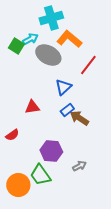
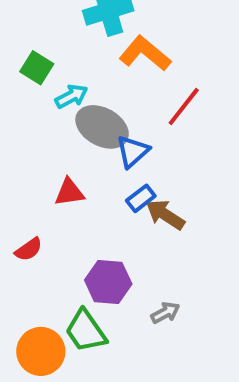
cyan arrow: (30, 39) -> (71, 96), moved
gray ellipse: (48, 55) -> (102, 127), moved

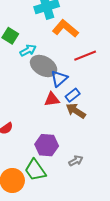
red line: (184, 107) -> (85, 56), turned 30
red triangle: (69, 192) -> (52, 99), moved
blue rectangle: (141, 198) -> (73, 95), moved

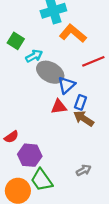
blue rectangle: (73, 95) -> (80, 102), turned -32
purple hexagon: (47, 145) -> (30, 155), moved

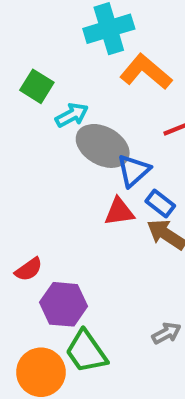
blue rectangle: (80, 102) -> (160, 204), turned -72

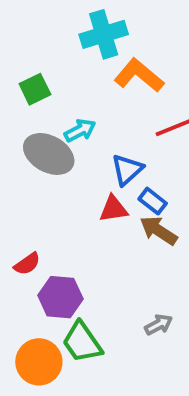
green square: (37, 86) -> (35, 89), turned 32
cyan arrow: (72, 115) -> (80, 130), moved
gray ellipse: (103, 146) -> (49, 154), moved

